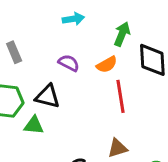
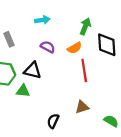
cyan arrow: (73, 19) -> (42, 20), moved

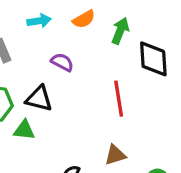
cyan arrow: (42, 20) -> (39, 21), moved
orange semicircle: (75, 48) -> (84, 19), moved

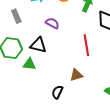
brown triangle: (115, 155) -> (76, 75), moved

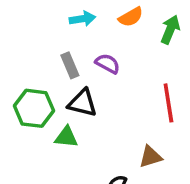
gray rectangle: (16, 16) -> (70, 65), moved

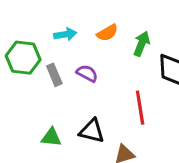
black triangle: (82, 103) -> (92, 131), moved
green hexagon: (34, 108) -> (23, 58), moved

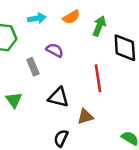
gray rectangle: (54, 75) -> (33, 67), moved
green triangle: (51, 137) -> (14, 100), moved, turned 48

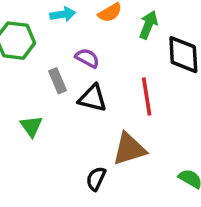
black triangle: (58, 97) -> (92, 98), moved
brown triangle: (85, 117) -> (129, 149), size x1.5

